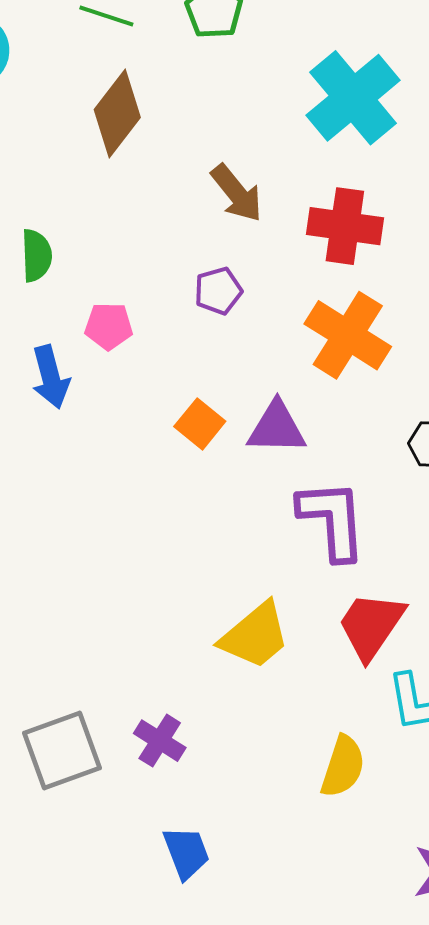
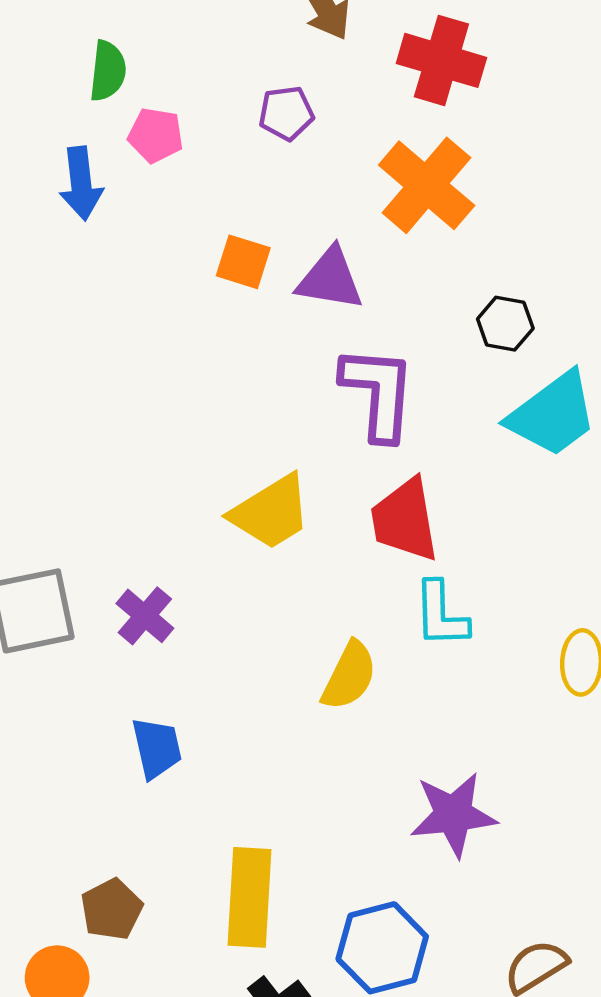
green semicircle: (36, 256) -> (108, 71), moved
orange square: (200, 424) -> (243, 262), turned -30
red trapezoid: (371, 626) -> (405, 520), turned -52

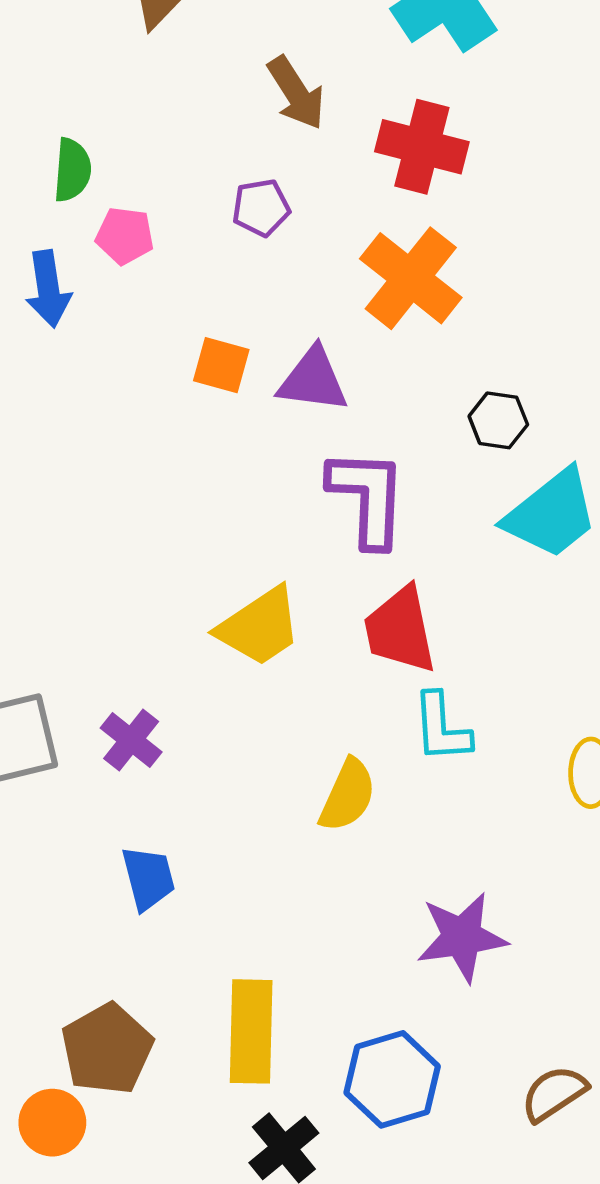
brown pentagon: (112, 909) -> (107, 1049), size x1.4

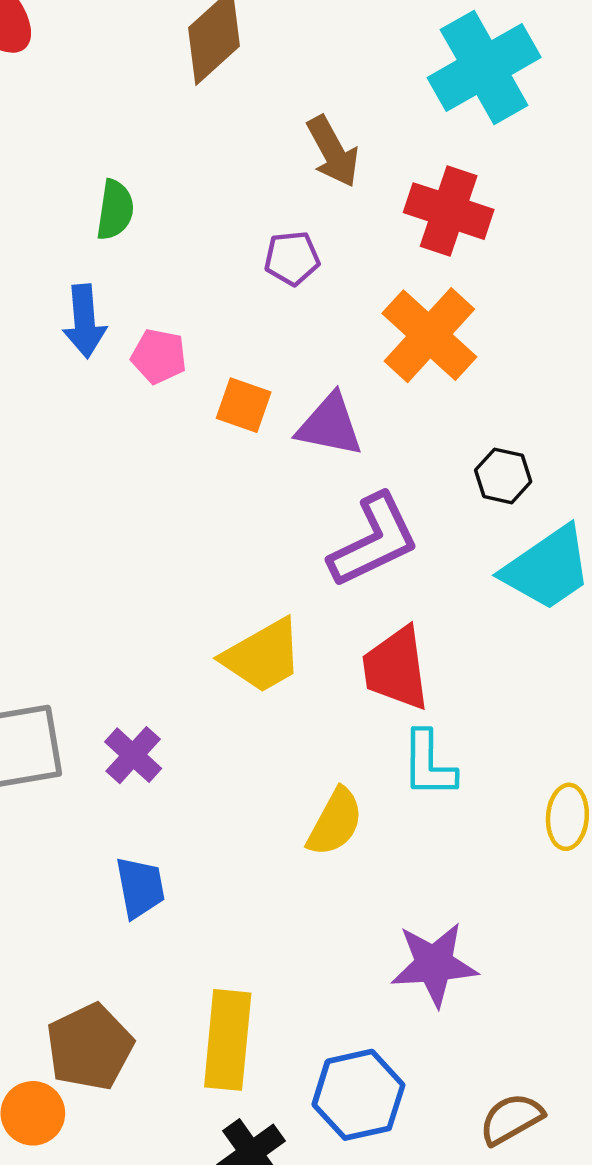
pink pentagon: (125, 236) -> (159, 356), moved
purple L-shape: (368, 498) -> (374, 541), turned 58

